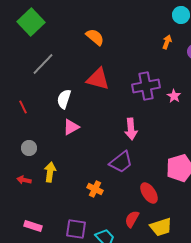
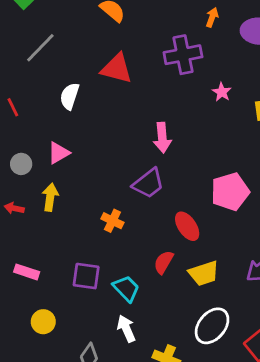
purple cross: (146, 86) -> (183, 55), moved
pink triangle: (71, 127) -> (58, 153), moved

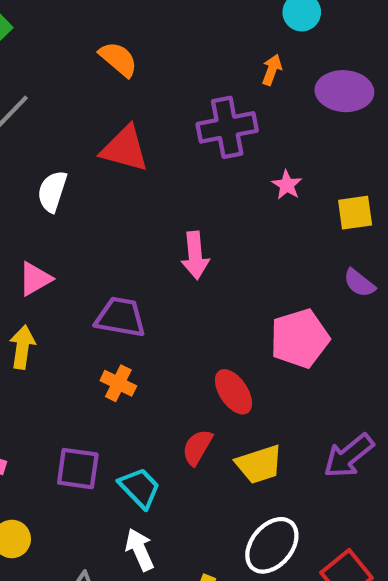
purple trapezoid: (148, 183) -> (120, 317), moved, turned -132

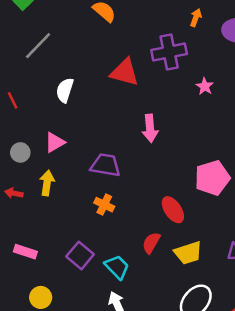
red triangle: (125, 149) -> (125, 72), moved
purple square: (78, 469) -> (80, 255), turned 32

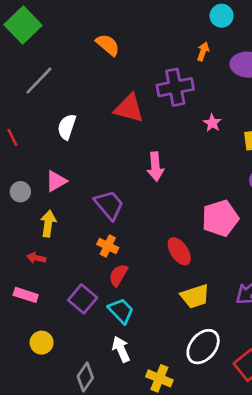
purple trapezoid: (105, 165) -> (109, 205), turned 40
red arrow: (14, 193) -> (36, 258), moved
red semicircle: (151, 243) -> (118, 275), moved

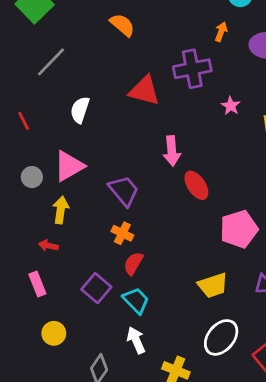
pink triangle: (56, 181) -> (69, 166), size x1.4
pink pentagon: (220, 218) -> (239, 229), moved
red ellipse: (179, 251) -> (196, 185), moved
pink rectangle: (26, 295) -> (37, 284), turned 50

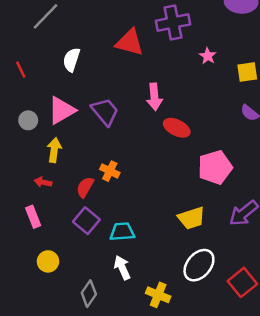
red ellipse: (196, 185) -> (177, 128), turned -30
purple trapezoid: (124, 191) -> (105, 112), moved
red semicircle: (133, 263) -> (85, 187), moved
cyan trapezoid: (136, 300) -> (122, 232), turned -50

